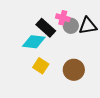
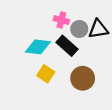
pink cross: (63, 18) -> (61, 20), moved
black rectangle: (46, 28) -> (67, 46), moved

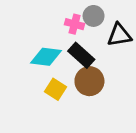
gray circle: (79, 29) -> (94, 16), moved
brown circle: (83, 78) -> (89, 81), moved

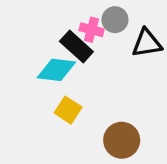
black rectangle: (81, 55) -> (76, 46), moved
brown circle: (89, 81) -> (122, 140), moved

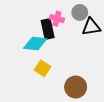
gray circle: (115, 20) -> (80, 12), moved
black rectangle: (76, 46) -> (48, 29), turned 36

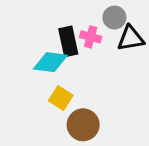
pink cross: (57, 19) -> (91, 37), moved
brown circle: (76, 87) -> (83, 125), moved

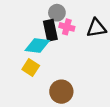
gray circle: (114, 18) -> (57, 13), moved
yellow square: (61, 98) -> (31, 67), moved

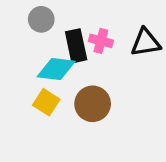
gray circle: (57, 13) -> (41, 19), moved
brown circle: (61, 92) -> (93, 104), moved

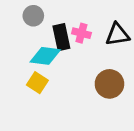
brown circle: (93, 104) -> (109, 84), moved

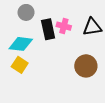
cyan diamond: (45, 56) -> (21, 44), moved
yellow square: (37, 83) -> (20, 65), moved

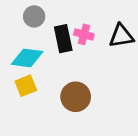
yellow square: (20, 65) -> (26, 86), turned 35
brown circle: (86, 66) -> (76, 97), moved

